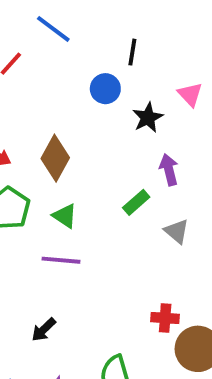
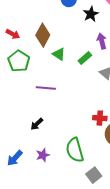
green triangle: (65, 216) -> (59, 54), moved

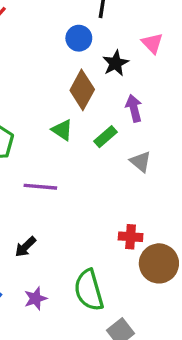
brown diamond: (43, 35) -> (82, 90), moved

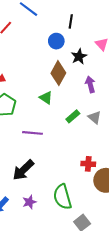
green rectangle: (106, 137) -> (73, 116), moved
black arrow: (25, 247) -> (23, 170), size x1.6

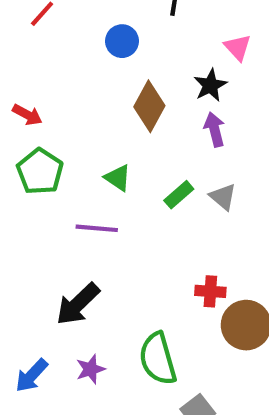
blue circle: (56, 41) -> (122, 41), moved
black star: (79, 57) -> (210, 85), moved
green triangle: (46, 98) -> (118, 178), moved

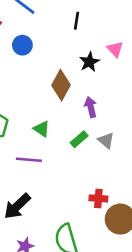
blue circle: (122, 41) -> (22, 45), moved
black star: (210, 85) -> (89, 62), moved
purple arrow: (215, 129) -> (91, 107), moved

